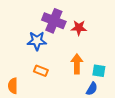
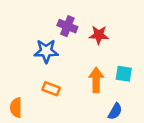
purple cross: (54, 21) -> (67, 26), size x0.7
cyan square: (99, 71) -> (124, 74), moved

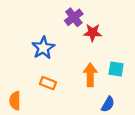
purple cross: (67, 26) -> (74, 17), moved, turned 30
blue star: (46, 51) -> (43, 48), turned -30

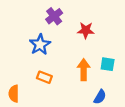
purple cross: (74, 17) -> (54, 16), moved

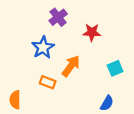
cyan square: (108, 64) -> (115, 68), turned -32
orange arrow: (84, 70) -> (71, 66), moved, turned 36

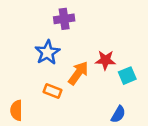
purple cross: (58, 17) -> (64, 19), turned 30
red star: (92, 32) -> (105, 60), moved

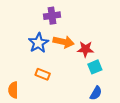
orange arrow: (78, 73) -> (63, 42), moved, turned 66
cyan square: (127, 76) -> (95, 67), moved

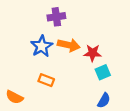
orange semicircle: (13, 90) -> (14, 97), turned -63

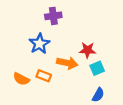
orange arrow: (69, 45) -> (67, 63), moved
orange semicircle: (14, 97) -> (21, 79), moved

